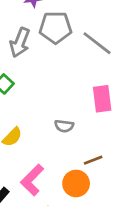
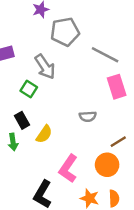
gray arrow: (20, 42) -> (45, 67), moved, turned -45
gray line: (97, 43) -> (105, 55), moved

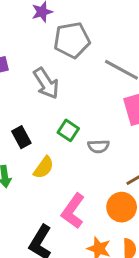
green square: (29, 89) -> (68, 130), moved
black rectangle: (22, 120) -> (21, 137), moved

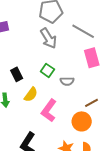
gray arrow: (46, 83) -> (48, 38), moved
pink L-shape: (73, 211) -> (49, 110), moved

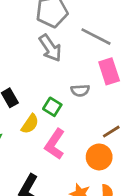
green square: (47, 70) -> (52, 107), moved
gray semicircle: (67, 81) -> (80, 91), moved

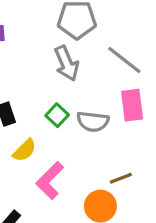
gray semicircle: (80, 91) -> (93, 122), size x1.4
green square: (52, 107) -> (57, 115), moved

